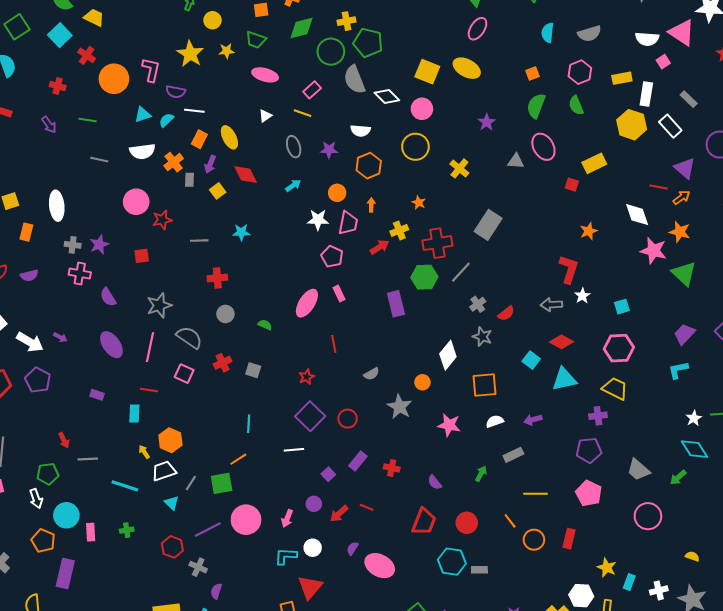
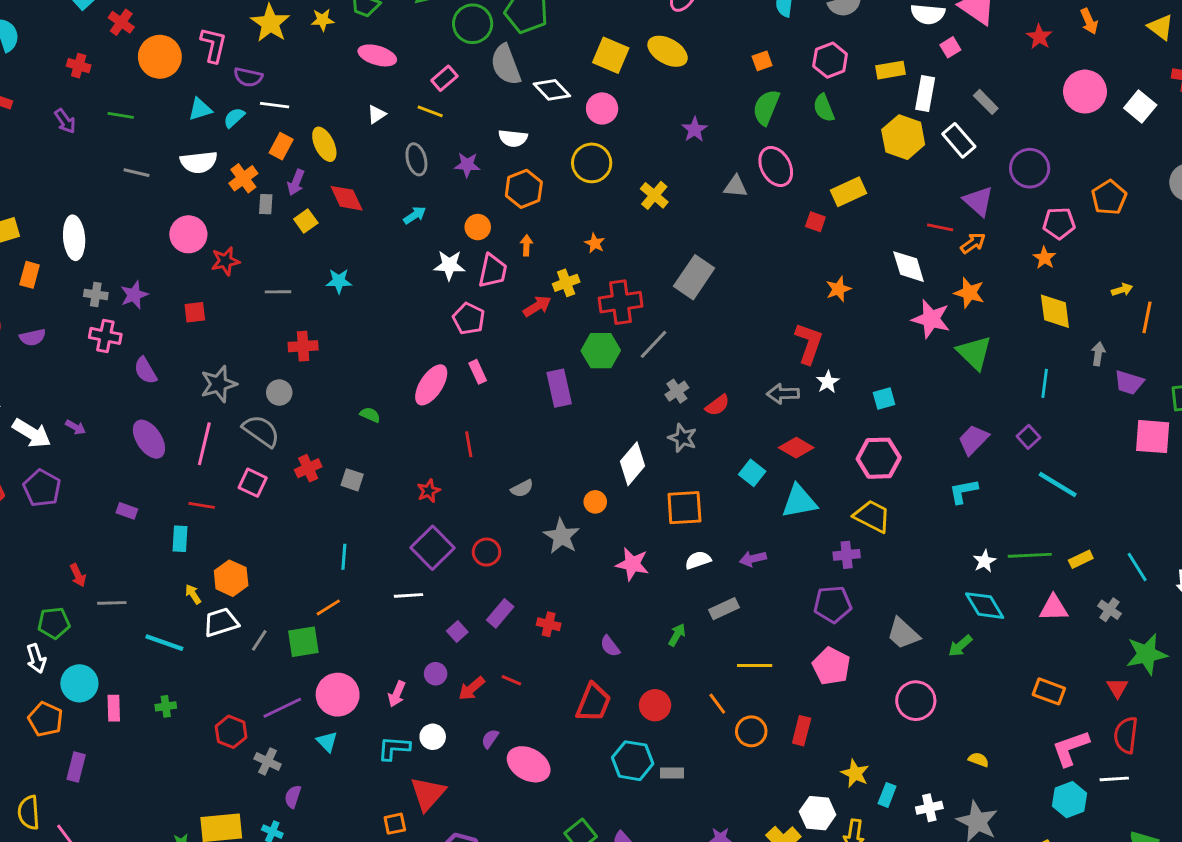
gray circle: (225, 314) -> (279, 393), moved
cyan triangle: (172, 503) -> (327, 742), moved
purple rectangle: (65, 574) -> (76, 767), size x0.7

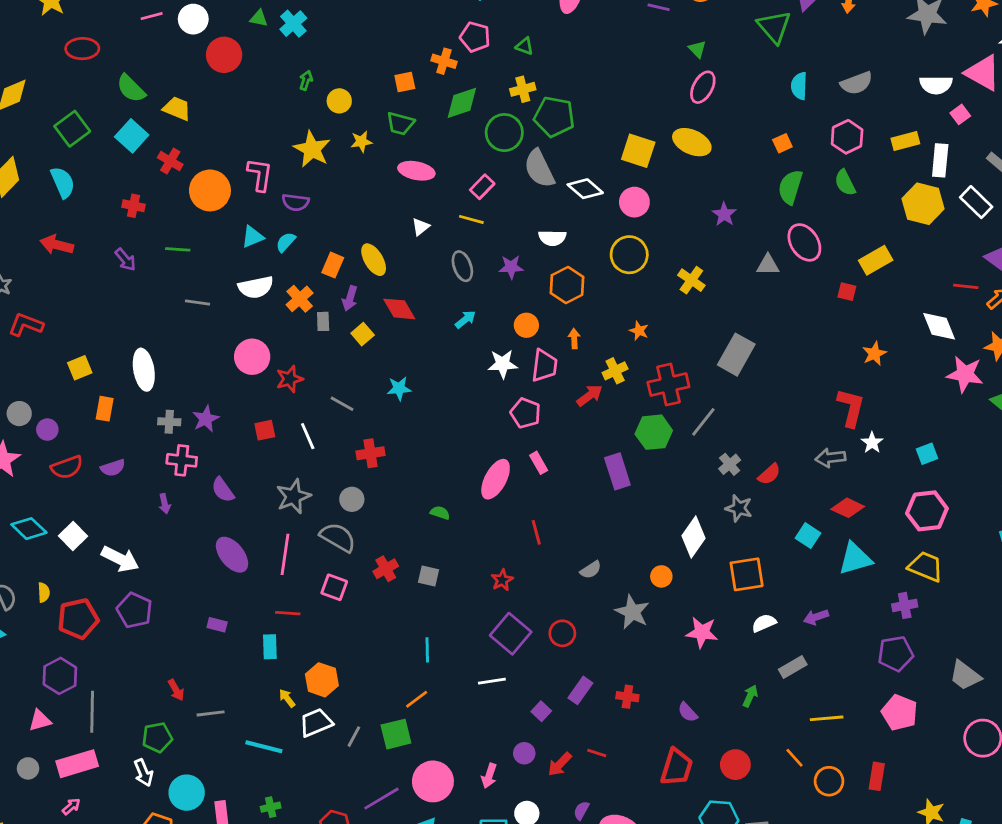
white line: (275, 105) -> (308, 436), moved, turned 64
gray line: (278, 292) -> (342, 404), turned 35
purple arrow: (76, 427) -> (165, 504), moved, turned 54

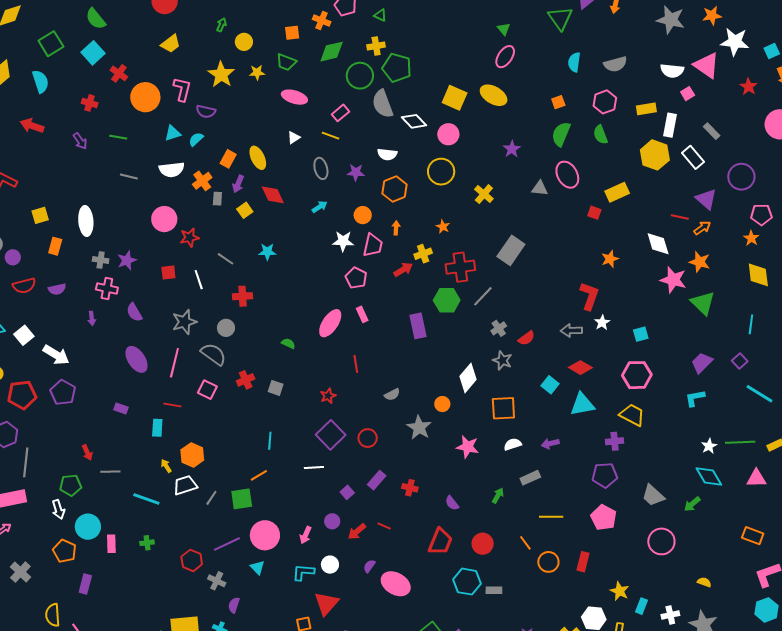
yellow trapezoid: (177, 109) -> (171, 44), moved, turned 115

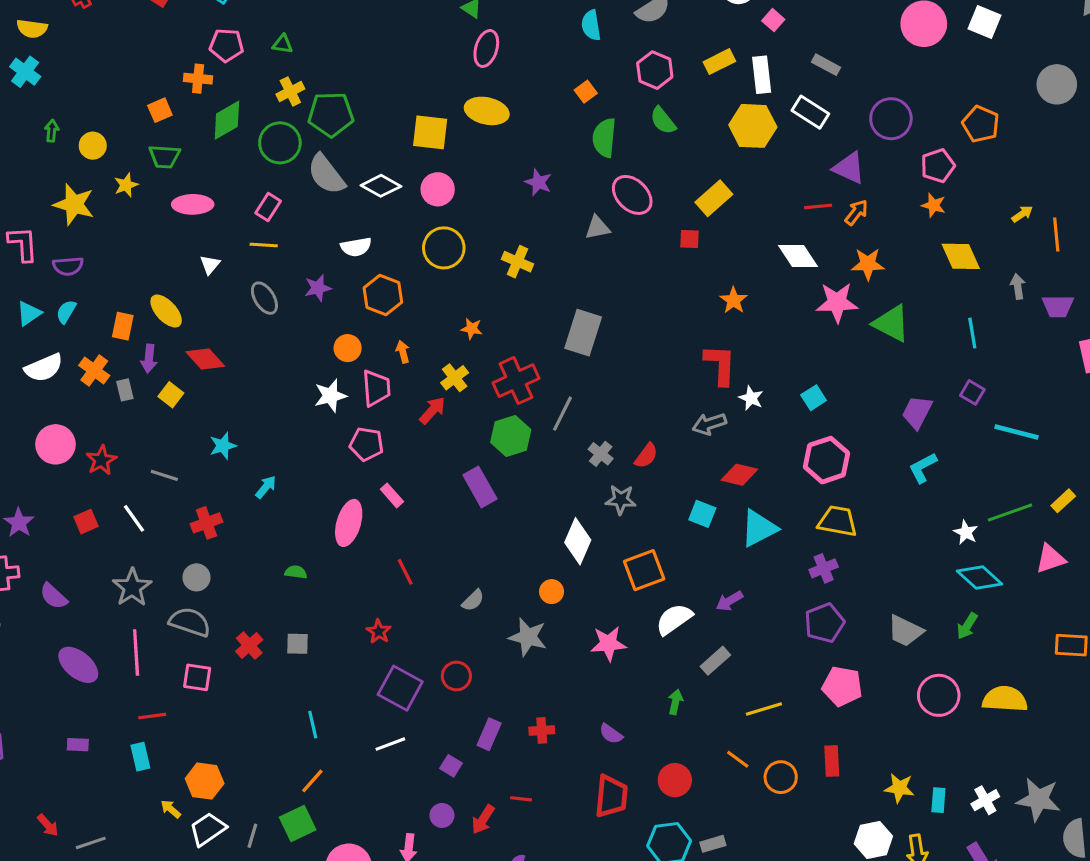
cyan arrow: (319, 207) -> (266, 487), moved
white semicircle: (513, 444) -> (674, 619), size x1.4
yellow semicircle: (704, 582) -> (1005, 699), moved, size x2.0

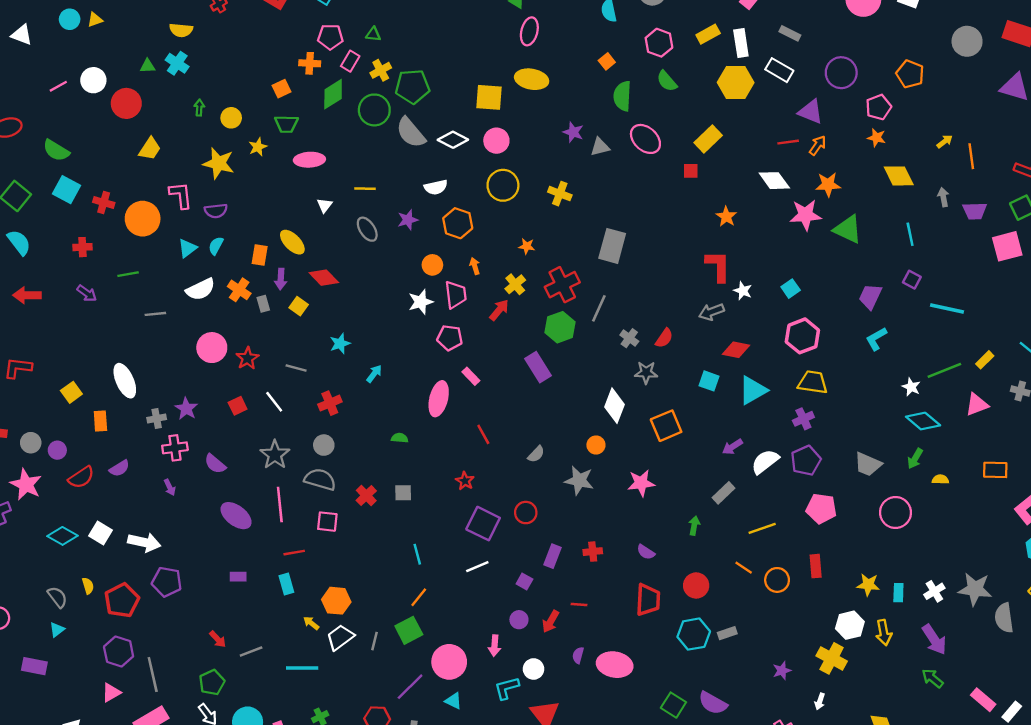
pink rectangle: (268, 207) -> (350, 61), moved
gray triangle: (597, 228) -> (600, 147), moved
white semicircle: (674, 619) -> (765, 462), moved
yellow semicircle: (1005, 699) -> (940, 479), moved, size x0.5

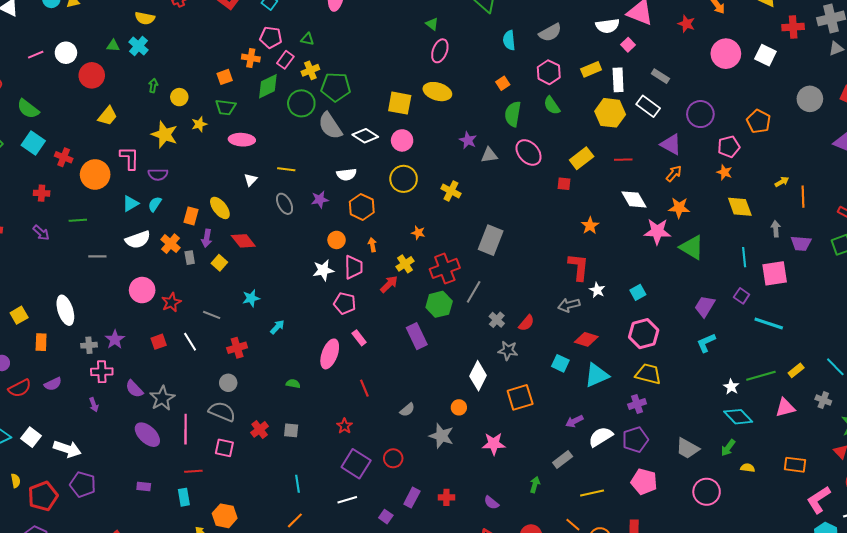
red line: (788, 142) -> (623, 160), moved
pink square: (1007, 246) -> (775, 273), moved
gray star: (275, 455) -> (162, 398), moved

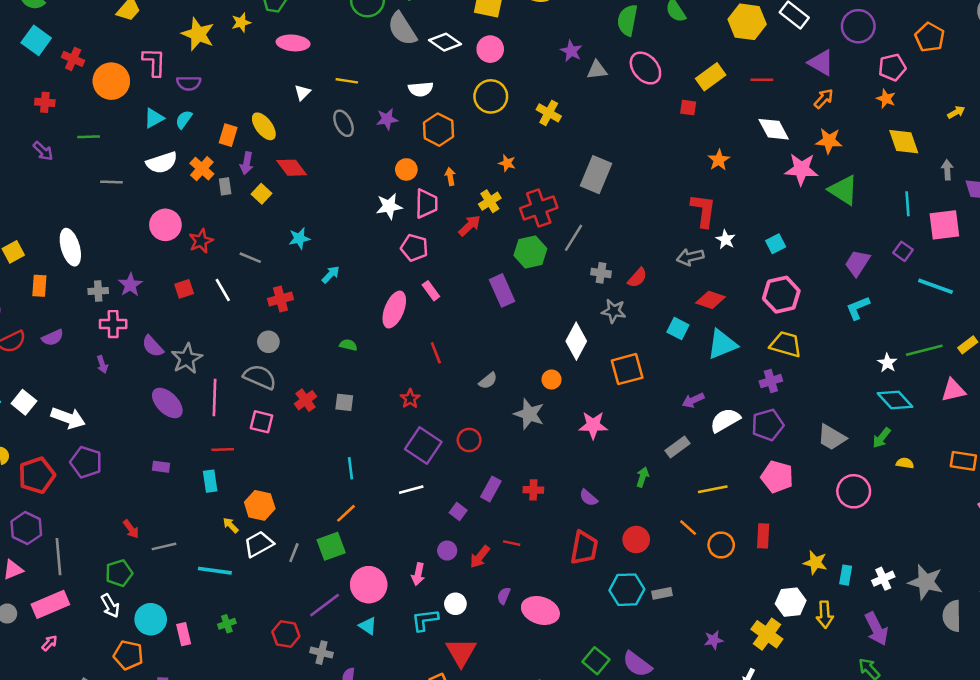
gray cross: (497, 320) -> (601, 273), turned -35

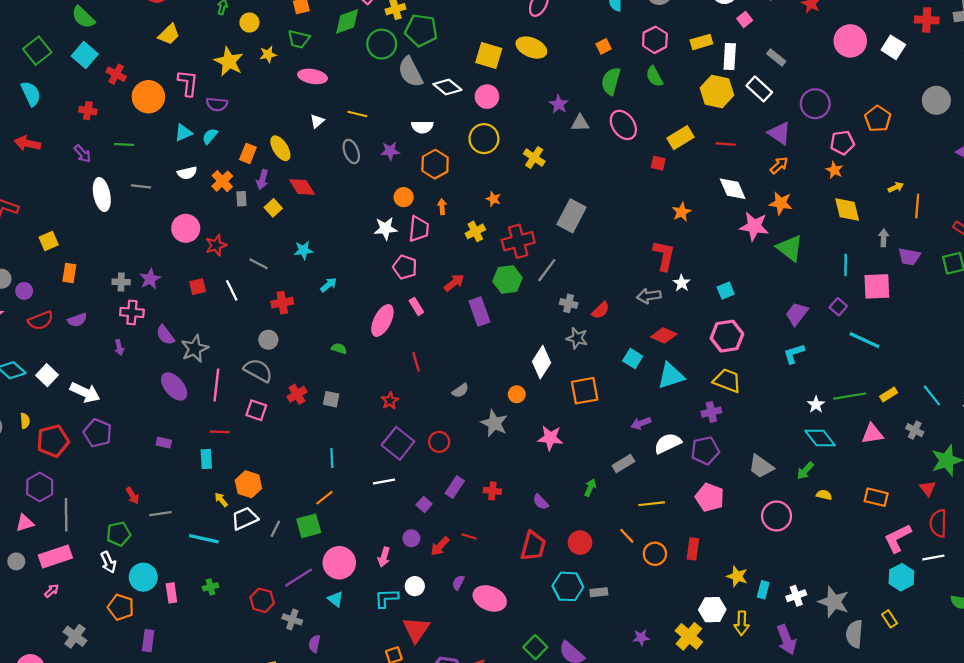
white semicircle: (162, 163) -> (187, 173), size x0.7
red arrow: (470, 226) -> (454, 283), moved
white ellipse: (70, 247) -> (102, 195), moved

